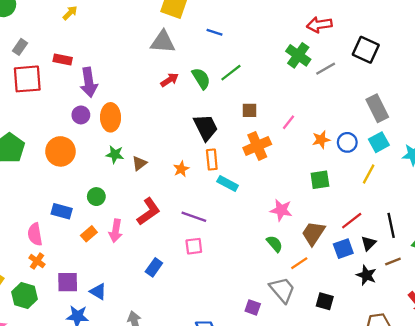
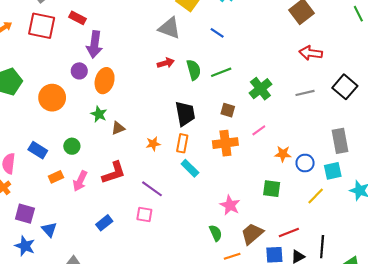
green cross: (298, 55) -> (260, 89), moved

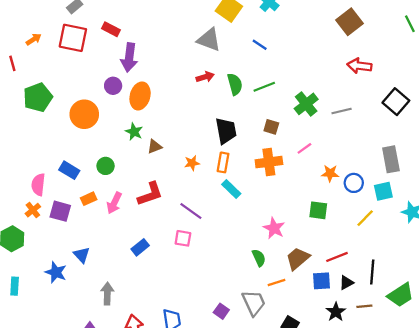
gray line: (305, 93) -> (342, 111), moved
purple square: (25, 214) -> (60, 211), moved

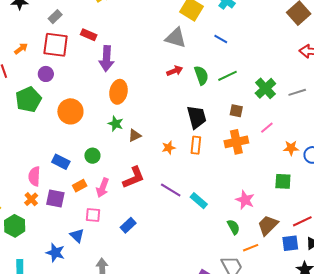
purple circle: (113, 86) -> (46, 74), moved
cyan rectangle: (231, 189) -> (199, 201), moved
pink square: (183, 238) -> (93, 215), moved

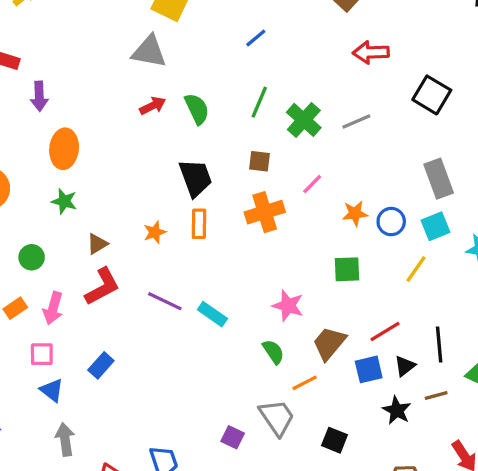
blue line: (221, 39) -> (256, 38), moved, turned -64
purple arrow: (107, 59) -> (39, 96), size x0.7
green line: (227, 76) -> (259, 102), moved, turned -36
brown triangle: (135, 135) -> (97, 244), moved
blue triangle: (77, 236) -> (52, 390), moved

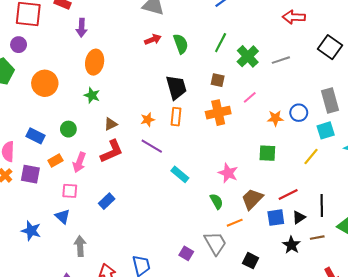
blue circle: (391, 222) -> (299, 113), moved
purple line: (165, 301) -> (152, 146), moved
blue triangle: (52, 390) -> (63, 216), moved

